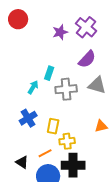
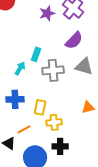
blue cross: (28, 118) -> (15, 99), turned 30
orange line: (45, 153) -> (24, 129), moved
black cross: (73, 165) -> (60, 146), size x0.7

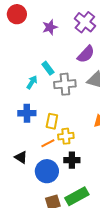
purple star: (47, 13) -> (50, 27), moved
cyan rectangle: (36, 54) -> (48, 68), turned -56
orange line: (24, 129) -> (48, 143), moved

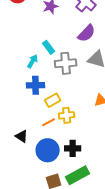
blue cross: (27, 113) -> (36, 85), moved
yellow rectangle: (52, 121) -> (53, 100), turned 49
black cross: (72, 160) -> (73, 148), moved

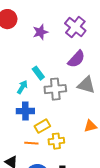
orange line: (49, 122) -> (31, 143), moved, turned 32

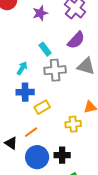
cyan rectangle: (38, 73) -> (45, 49), moved
yellow cross: (56, 141) -> (73, 124), moved
orange line: (31, 143) -> (31, 132), moved, turned -40

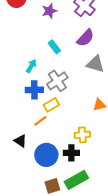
gray cross: (55, 70) -> (57, 81), moved, turned -30
yellow cross: (73, 124) -> (82, 135), moved
orange line: (31, 132) -> (40, 121), moved

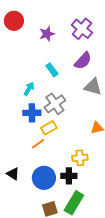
black triangle: (20, 141) -> (13, 174), moved
green rectangle: (76, 180) -> (74, 203), turned -30

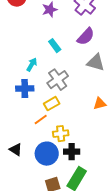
blue cross: (32, 113) -> (25, 89), moved
yellow cross: (80, 158) -> (61, 134), moved

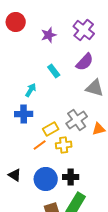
gray cross: (58, 80) -> (77, 120), moved
yellow cross: (61, 134) -> (64, 145), moved

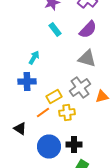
cyan rectangle: (54, 71) -> (55, 30), moved
gray triangle: (95, 88) -> (87, 58), moved
black triangle: (15, 175) -> (20, 128), moved

